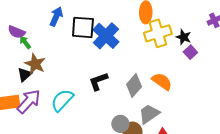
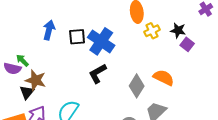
black square: (83, 27) -> (77, 37), size x0.7
purple semicircle: (17, 32) -> (12, 68), moved
yellow cross: (158, 33) -> (152, 31), size x0.6
black L-shape: (98, 81) -> (98, 73), moved

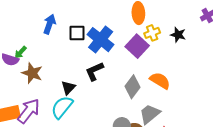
purple square: (187, 44) -> (137, 46), moved, size x1.6
green arrow: (22, 60) -> (21, 52), turned -96
black triangle: (27, 92) -> (68, 88), moved

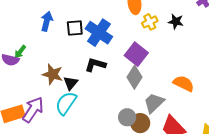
purple square: (137, 46) -> (136, 54), moved
black L-shape: (94, 71) -> (95, 65), turned 45
brown star: (32, 73) -> (52, 74), moved
orange semicircle: (160, 81) -> (184, 83), moved

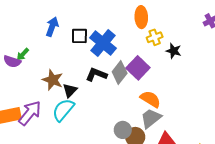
black star: (176, 22) -> (174, 51), moved
gray diamond: (135, 77) -> (120, 72), moved
orange semicircle: (184, 83) -> (150, 99), moved

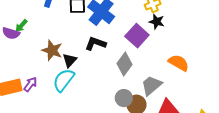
black star: (174, 51) -> (157, 22), moved
gray diamond: (120, 72) -> (125, 64), moved
orange semicircle: (150, 99) -> (179, 63), moved
purple arrow: (30, 113) -> (30, 84), size x0.6

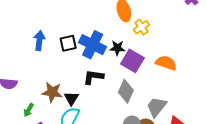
black star: (157, 22) -> (117, 48), moved
green arrow: (21, 26) -> (29, 110), moved
orange semicircle: (179, 63) -> (166, 63), moved

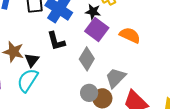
black star: (117, 48) -> (93, 12), moved
black L-shape: (93, 77) -> (56, 41), turned -120

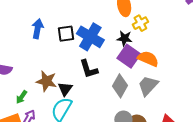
orange semicircle: (130, 35) -> (148, 59), moved
gray trapezoid: (116, 78) -> (148, 86), moved

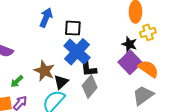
blue cross: (90, 37) -> (77, 52), moved
gray diamond: (120, 86) -> (90, 87), moved

